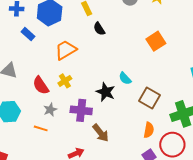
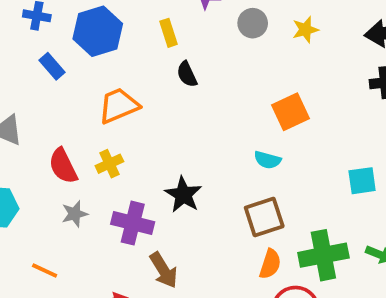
cyan semicircle: (125, 78) -> (267, 160), moved, turned -40
brown square: (149, 98) -> (264, 217), turned 35
orange line: (41, 128) -> (45, 270), moved
orange semicircle: (149, 130) -> (270, 264), moved

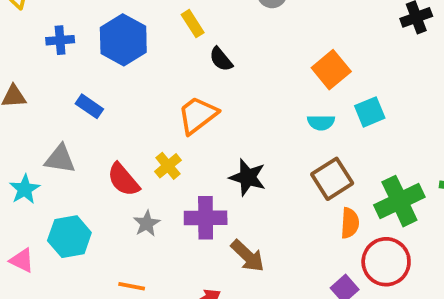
blue rectangle: (52, 66) -> (89, 106), moved
orange trapezoid: (119, 106) -> (198, 115), moved
cyan square: (362, 181) -> (370, 112), moved

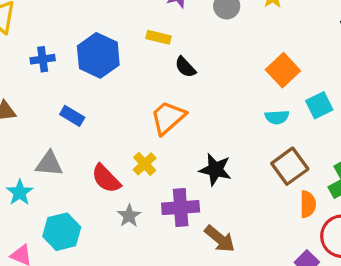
yellow rectangle: (193, 24) -> (158, 37), turned -40

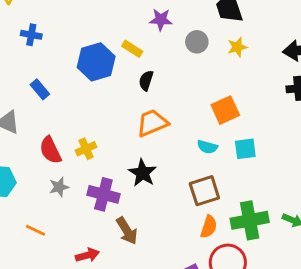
blue hexagon: (98, 55) -> (96, 62), moved
black semicircle: (185, 67) -> (146, 81), turned 42
orange trapezoid: (168, 118) -> (152, 123), moved

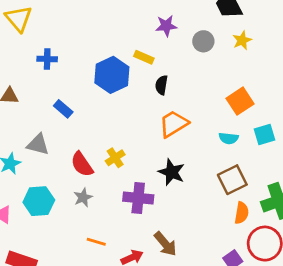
gray star: (59, 187) -> (83, 197), moved
orange line: (35, 230) -> (96, 242), moved
brown arrow: (127, 231) -> (165, 244), moved

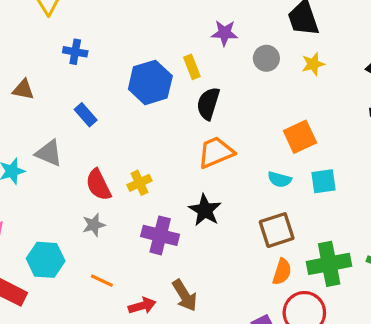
yellow rectangle: (144, 57) -> (192, 67), turned 36
black semicircle: (161, 85) -> (208, 104), size x1.4
cyan hexagon: (39, 201) -> (46, 260), moved

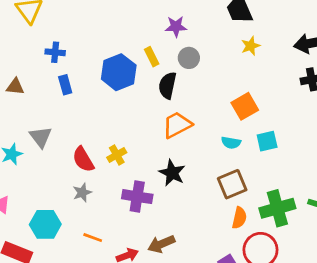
gray circle: (266, 58) -> (189, 58), moved
blue rectangle: (86, 115) -> (65, 85), moved, turned 30
gray triangle: (49, 153) -> (41, 137), turned 35
brown arrow: (185, 295) -> (161, 244), turned 104

